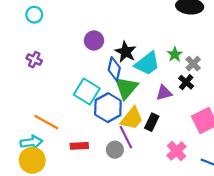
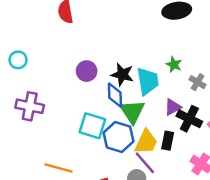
purple cross: (34, 60) -> (30, 106), size x1.6
cyan trapezoid: (147, 64) -> (148, 81), turned -48
gray cross: (193, 64) -> (198, 82), moved
black cross: (186, 82) -> (189, 119), moved, size x1.5

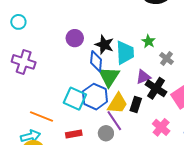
cyan square: (92, 126) -> (75, 99), moved

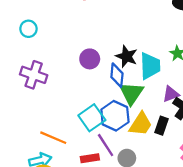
purple circle: (75, 38) -> (90, 59), moved
cyan square: (75, 99) -> (92, 118), turned 30
purple line: (114, 121) -> (106, 145), moved

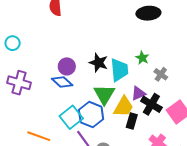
blue diamond: (117, 75) -> (62, 82), moved, turned -50
yellow trapezoid: (141, 124) -> (123, 107), moved

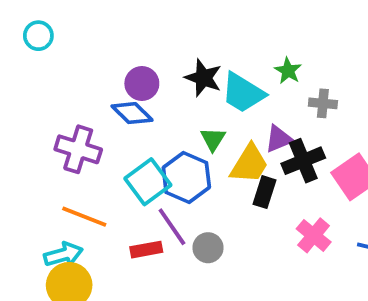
cyan trapezoid: (119, 70) -> (243, 93), turned 125
gray cross: (161, 74) -> (323, 103), turned -32
purple cross: (19, 83) -> (78, 149), moved
green triangle: (104, 94) -> (213, 139), size x0.6
black cross: (151, 104) -> (303, 161), turned 35

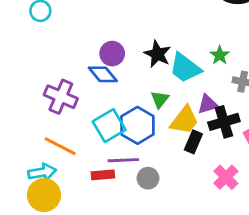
purple line: (172, 227) -> (123, 160), turned -64

